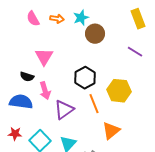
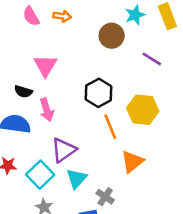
cyan star: (81, 18) -> (135, 15), moved
purple line: (135, 52) -> (152, 59), moved
purple triangle: (64, 110) -> (64, 150), moved

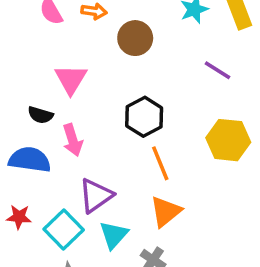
brown circle: (112, 36) -> (135, 38), moved
yellow hexagon: (143, 110) -> (228, 140), moved
orange triangle: (132, 162) -> (166, 212), moved

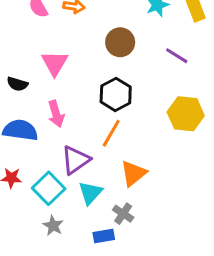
brown circle: (135, 38) -> (120, 42), moved
black semicircle: (40, 115) -> (17, 84), moved
orange line: (160, 163) -> (111, 133), moved, turned 52

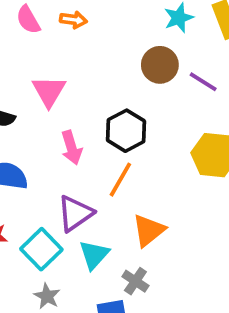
brown circle: (120, 42) -> (160, 65), moved
pink arrow: (56, 114) -> (71, 148), moved

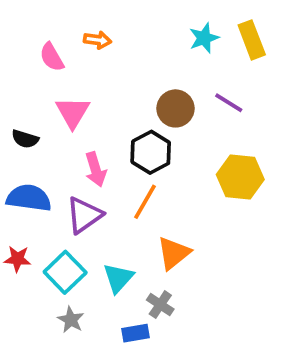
pink semicircle: (28, 20) -> (52, 57), moved
brown circle: (160, 65) -> (175, 108), moved
purple triangle: (75, 213) -> (84, 215), moved

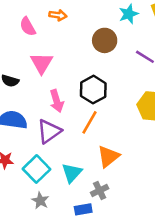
brown circle: (175, 108) -> (105, 40), moved
gray cross: (160, 305) -> (100, 190), turned 30

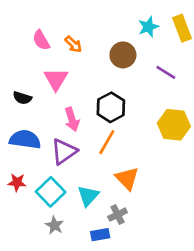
orange arrow: (58, 15) -> (73, 44), moved, turned 36
orange triangle: (108, 156) -> (127, 178), turned -35

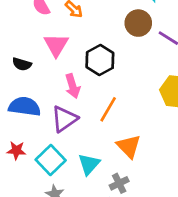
brown circle: (123, 55) -> (138, 23), moved
black hexagon: (111, 107) -> (100, 60), moved

